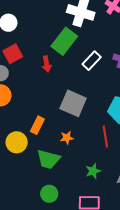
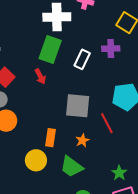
red line: (105, 137) -> (107, 123), moved
green trapezoid: (48, 159) -> (71, 167), turned 40
green star: (93, 171) -> (119, 173), moved

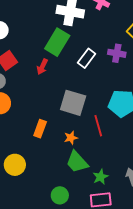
red arrow: (40, 76) -> (42, 67), turned 42
yellow circle: (36, 160) -> (15, 165), moved
green trapezoid: (71, 167) -> (77, 162), moved

